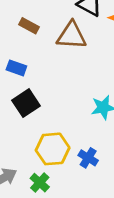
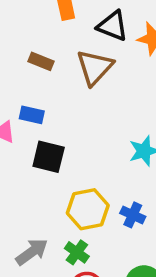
brown triangle: (72, 36) -> (95, 67), turned -44
black square: (26, 103) -> (49, 157), turned -36

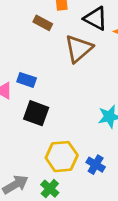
brown rectangle: (41, 61) -> (43, 23), moved

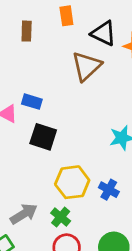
brown rectangle: (43, 23) -> (27, 31), moved, turned 66

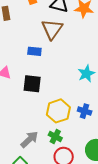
blue rectangle: (32, 102) -> (34, 51), moved

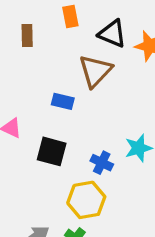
blue cross: (85, 111) -> (102, 163), moved

